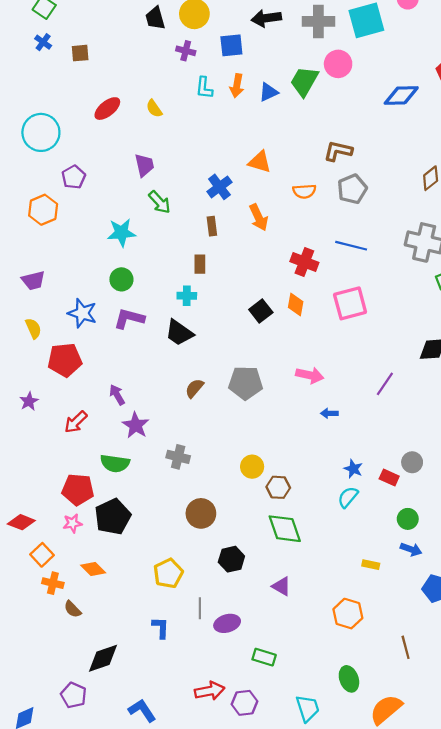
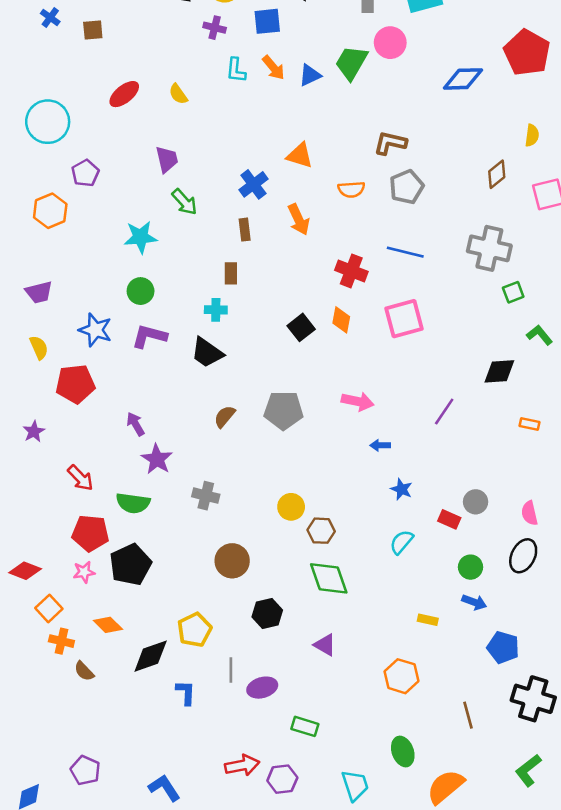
orange arrow: (237, 86) -> (274, 68), turned -50
red arrow: (76, 422) -> (80, 478), moved, turned -90
blue star: (353, 469) -> (402, 489), moved
black diamond: (103, 658) -> (151, 656), moved

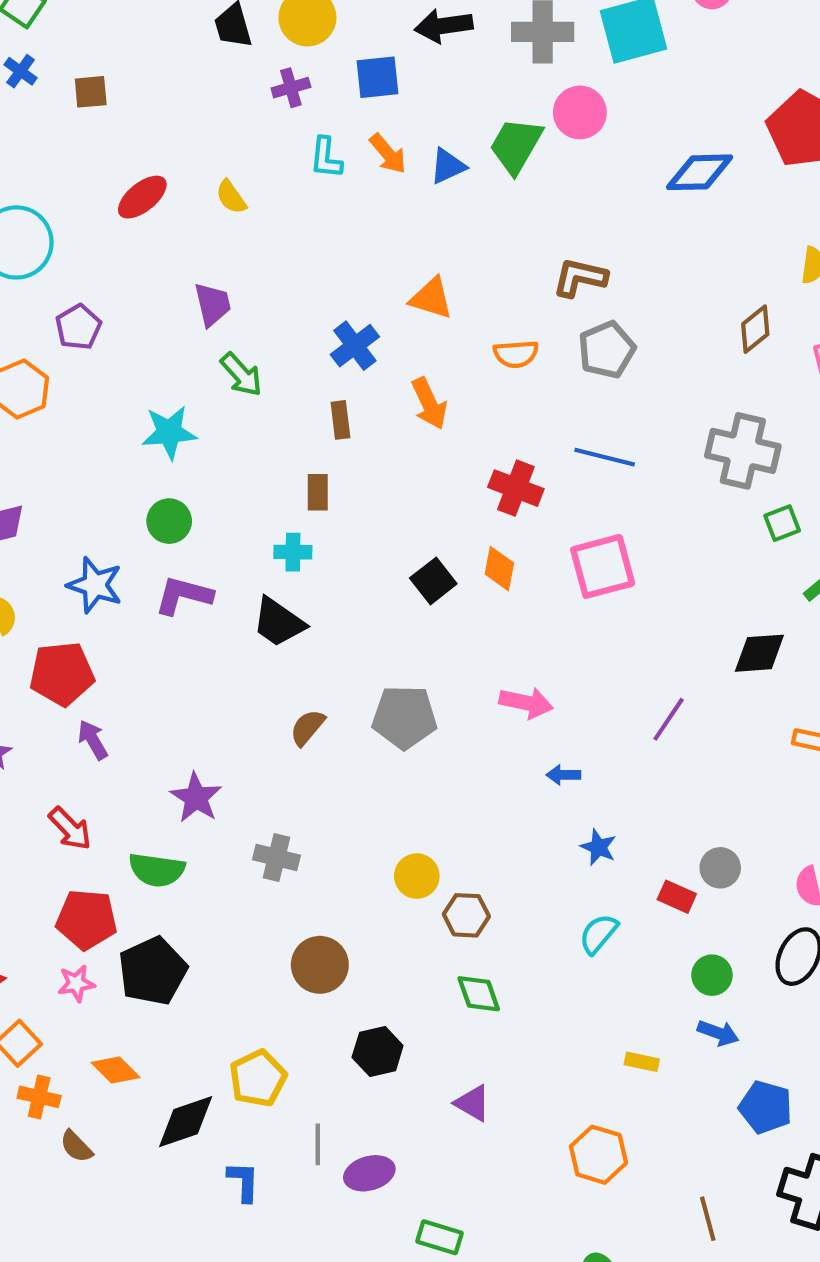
purple cross: (215, 28) -> (291, 88), turned -30
purple arrow: (136, 424) -> (93, 740), moved
green diamond: (329, 578) -> (479, 994), size x0.7

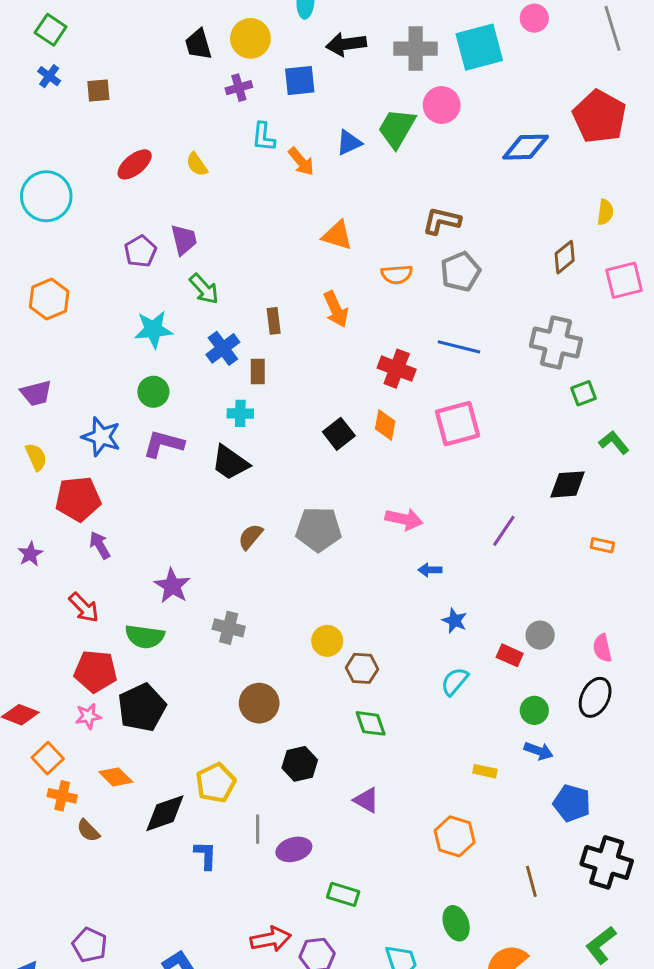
orange arrow: (388, 154) -> (301, 162), moved
purple pentagon: (78, 327) -> (140, 251), moved
blue cross: (355, 346) -> (223, 348), moved

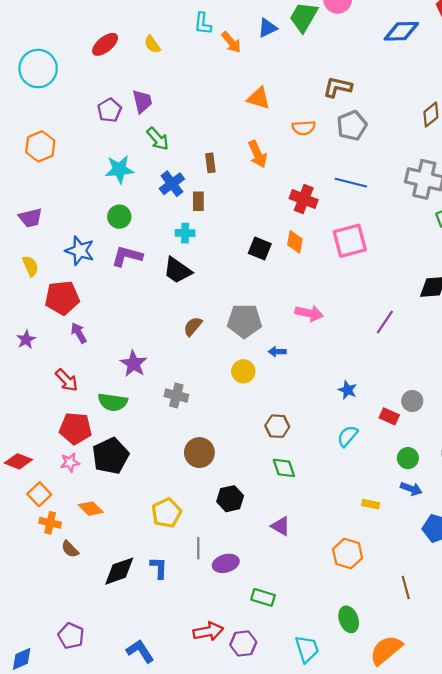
black square: (339, 434) -> (260, 248), turned -30
blue arrow: (430, 570) -> (277, 352), moved
yellow circle: (327, 641) -> (243, 371), moved
black diamond: (165, 813) -> (119, 571), moved

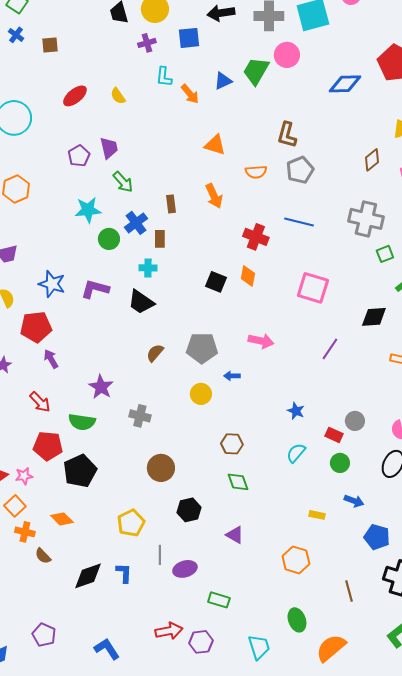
brown L-shape: (338, 87) -> (287, 135), turned -88
green circle: (119, 217) -> (109, 239), moved
pink square: (350, 241) -> (313, 288), moved, turned 32
green circle: (408, 458) -> (340, 463), moved
pink star: (70, 462) -> (24, 476), moved

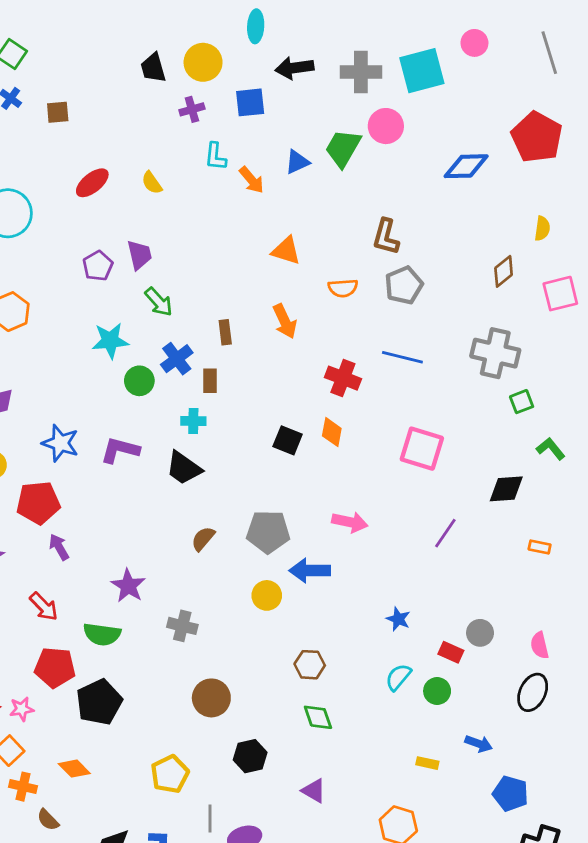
blue arrow: (232, 376) -> (310, 571), size x1.8
green circle: (340, 463) -> (437, 691), moved

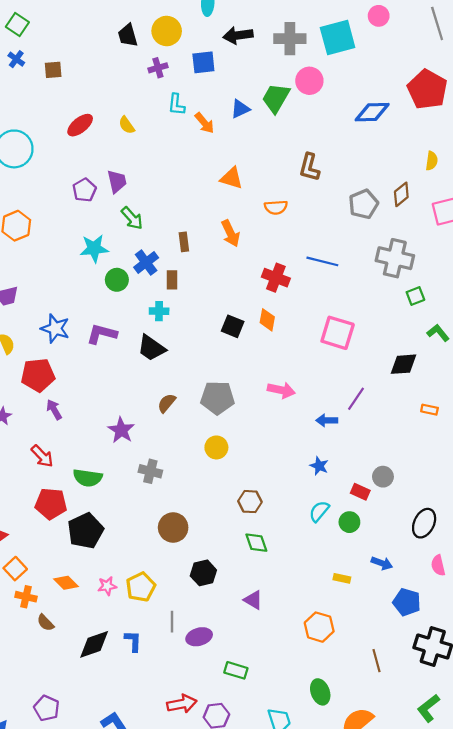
gray pentagon: (404, 285) -> (363, 204), moved
blue arrow: (310, 571) -> (327, 420), moved, size x0.7
purple star: (128, 586) -> (121, 430), moved
pink semicircle: (540, 645) -> (438, 565), moved
pink star: (22, 709) -> (107, 586), moved

